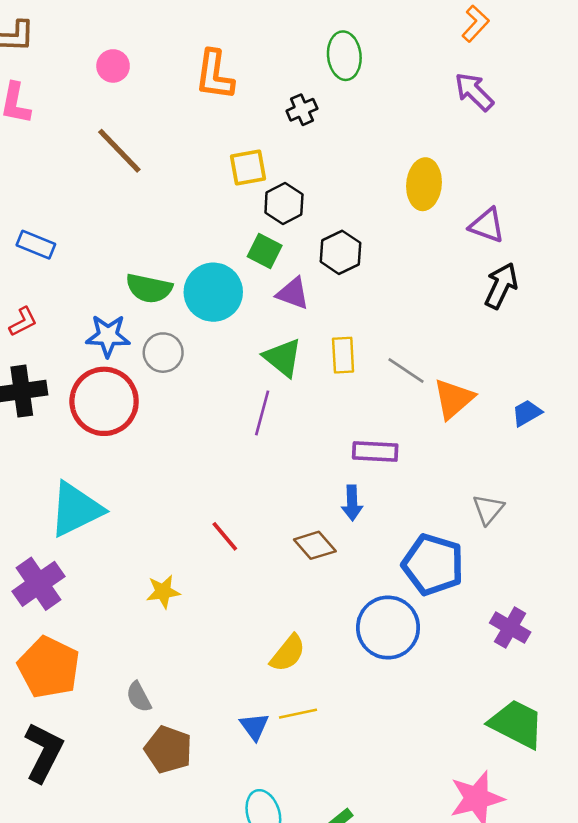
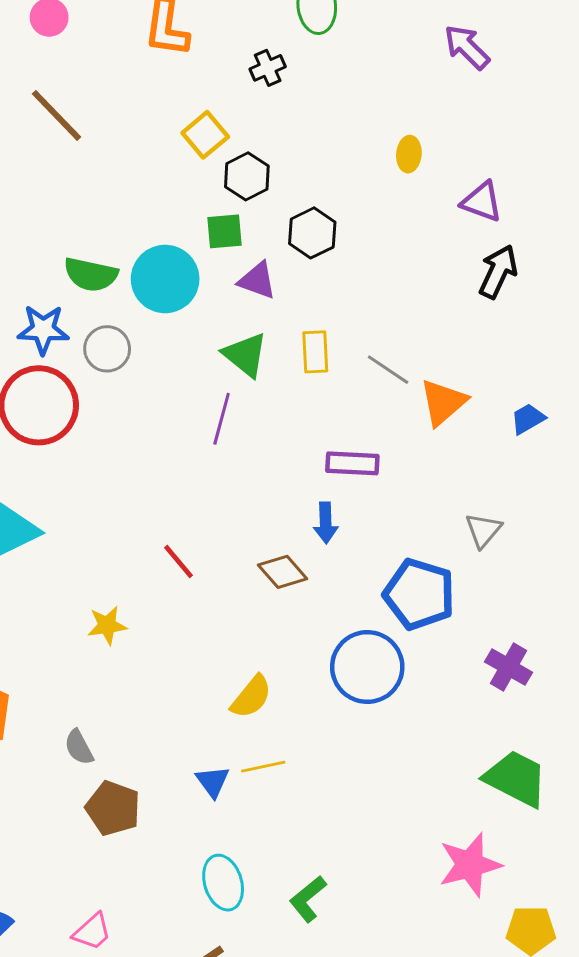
yellow square: (248, 167) -> (205, 135), turned -30
yellow ellipse: (424, 184) -> (409, 154), size x0.6
green square: (265, 251) -> (225, 231), turned -32

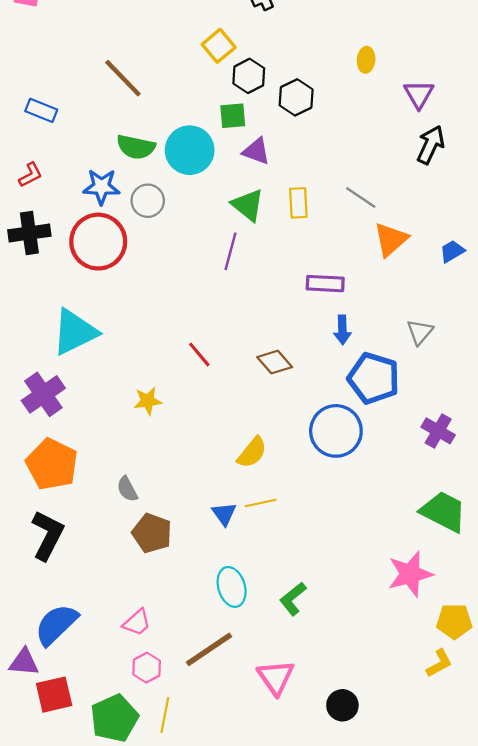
brown line: (57, 115) -> (123, 78), moved
purple triangle: (482, 202) -> (419, 94), turned 40
black hexagon: (312, 233) -> (296, 97), moved
gray line: (388, 370) -> (361, 197), moved
blue arrow: (326, 523) -> (342, 330), moved

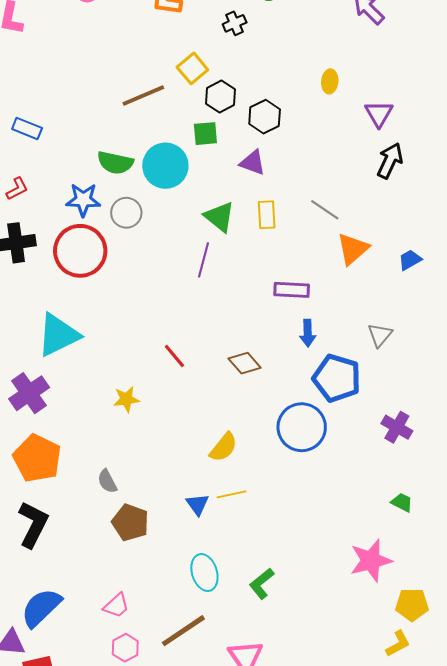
brown line: (123, 78) -> (143, 95), moved, turned -69
purple triangle: (256, 151) -> (253, 163), moved
green trapezoid: (444, 512) -> (402, 502), size x0.5

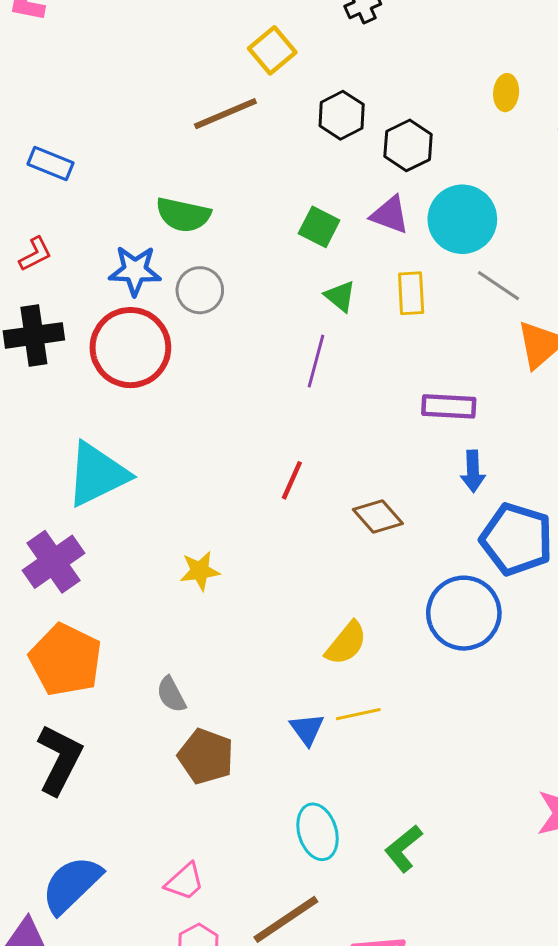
yellow square: (192, 68) -> (272, 50), moved
green square: (205, 134) -> (319, 227), moved, turned 32
cyan circle: (165, 166) -> (462, 219), moved
green triangle: (220, 217) -> (340, 296), size x0.7
red line: (174, 356) -> (292, 480), moved, turned 64

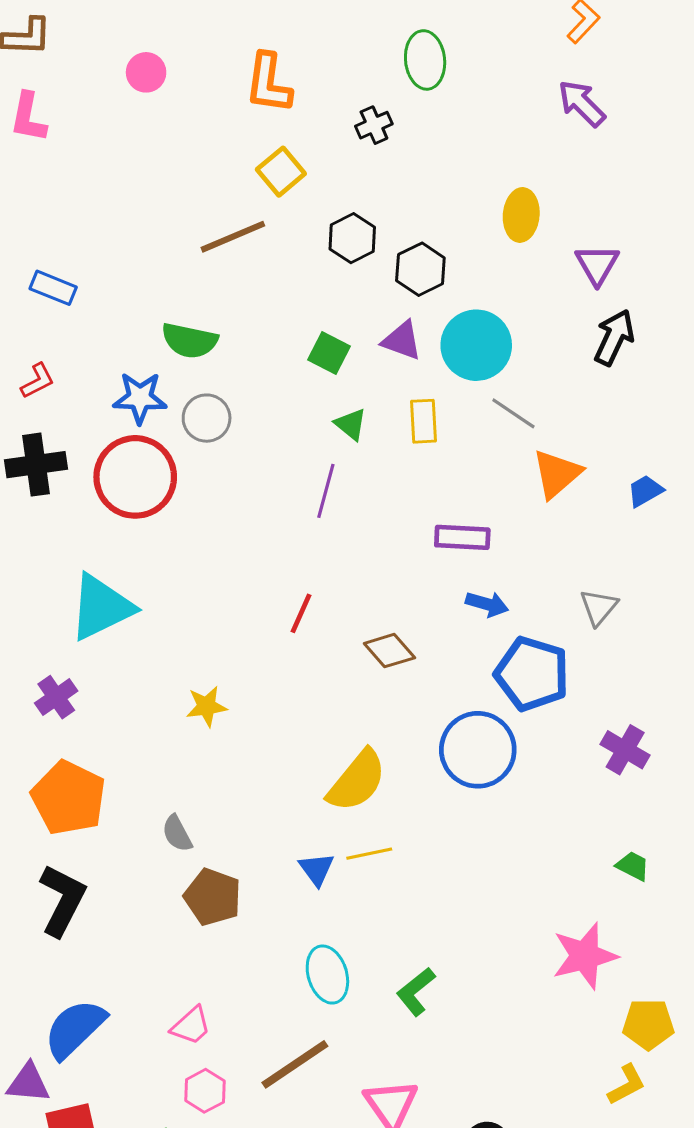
yellow ellipse: (506, 93) -> (521, 215), size x1.4
blue arrow: (473, 471) -> (487, 604), turned -72
purple cross: (53, 562) -> (56, 697), size x0.7
yellow semicircle: (346, 643) -> (357, 781), size x1.4

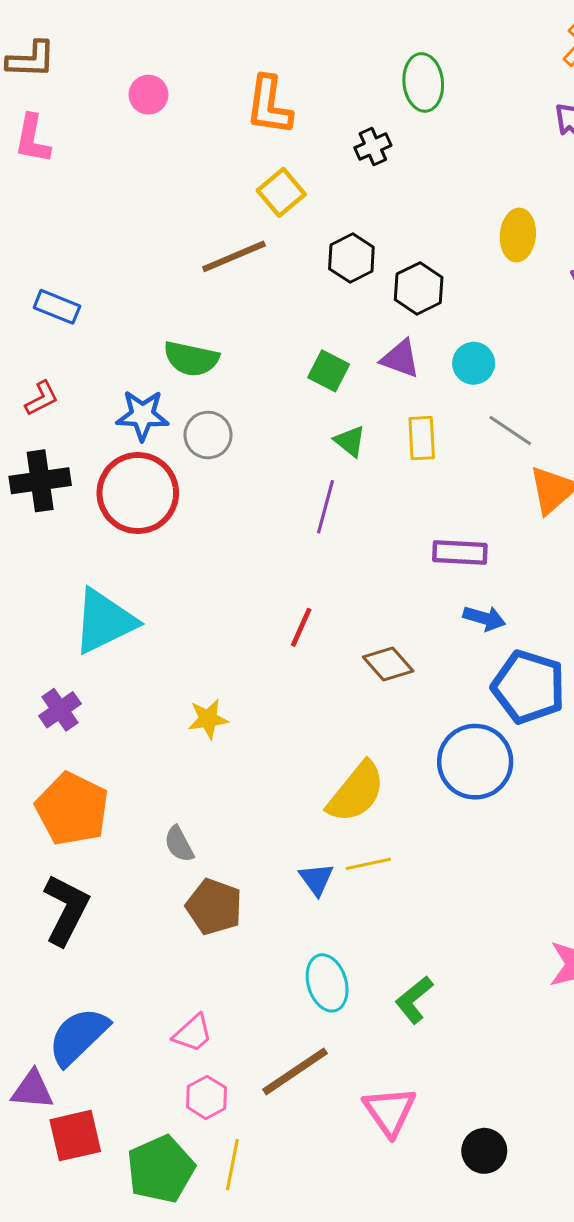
cyan circle: (476, 345) -> (474, 363), size x0.6

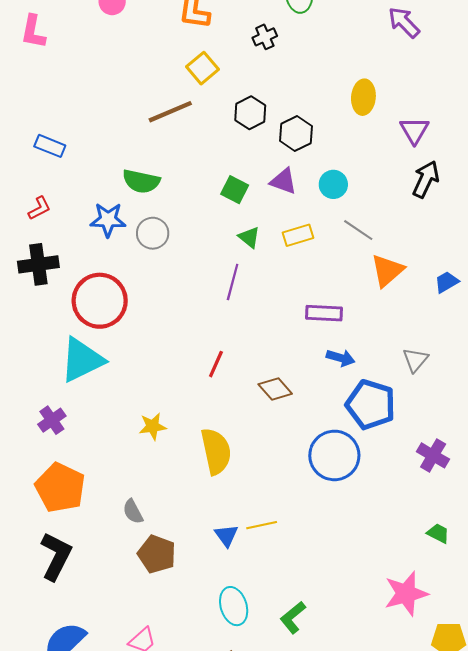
yellow rectangle: (422, 438) -> (298, 235), turned 76
red circle: (138, 493) -> (100, 301), moved
yellow semicircle: (356, 792) -> (216, 451), moved, turned -51

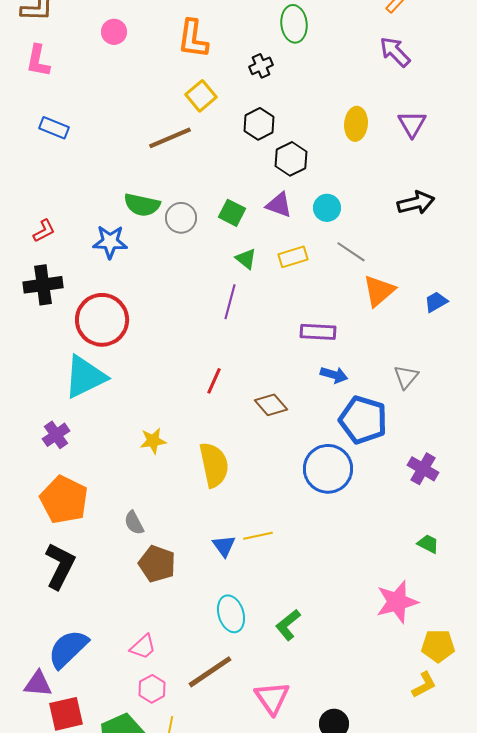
black hexagon: (250, 113) -> (259, 124), moved
purple triangle: (414, 130) -> (412, 124), moved
blue rectangle: (50, 146) -> (54, 128), moved
black arrow: (426, 179) -> (416, 203), turned 51
gray circle: (153, 233) -> (181, 218), moved

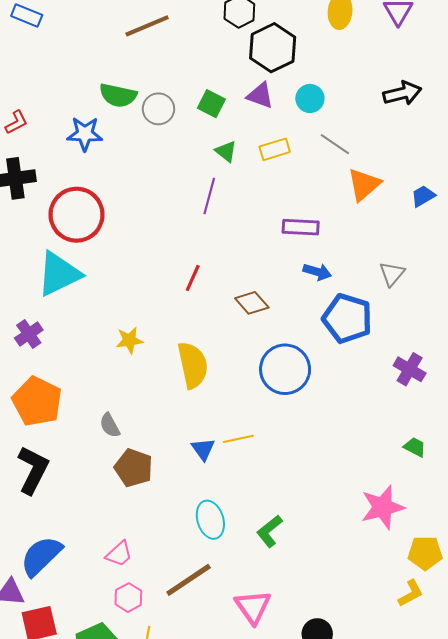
black hexagon: (291, 159) -> (273, 48), size x1.4
blue circle: (328, 469) -> (285, 369), moved

